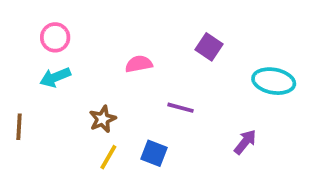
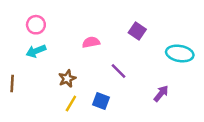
purple line: (181, 108) -> (118, 71), turned 30

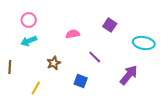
purple arrow: (161, 94) -> (129, 75), size x1.5
yellow line: (71, 104) -> (36, 88), moved

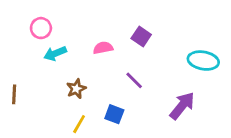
purple square: (110, 25) -> (141, 37), moved
cyan arrow: (29, 41) -> (55, 53), moved
yellow line: (36, 88) -> (79, 124), moved

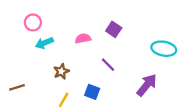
brown line: (14, 94) -> (17, 87), moved, turned 70

